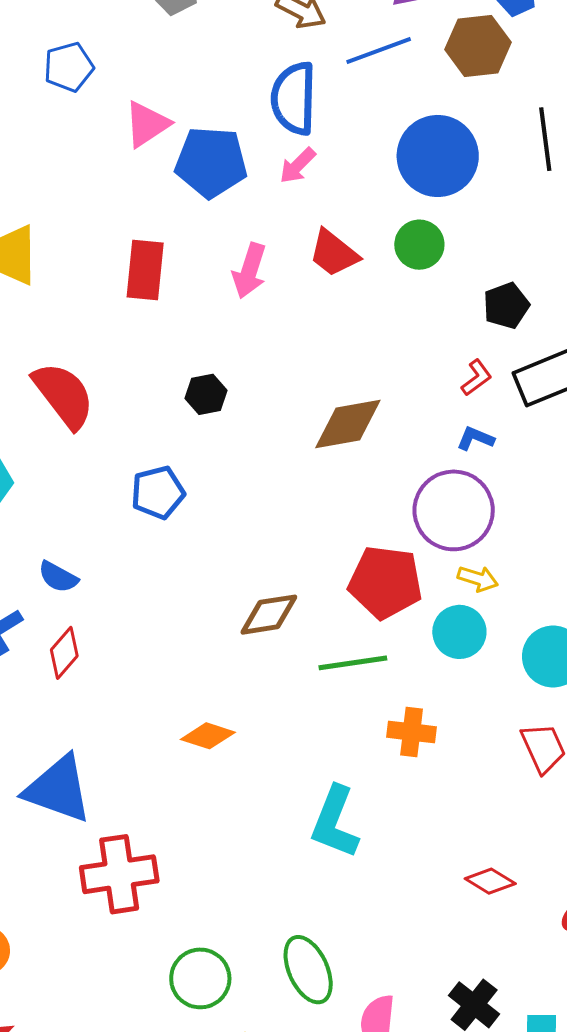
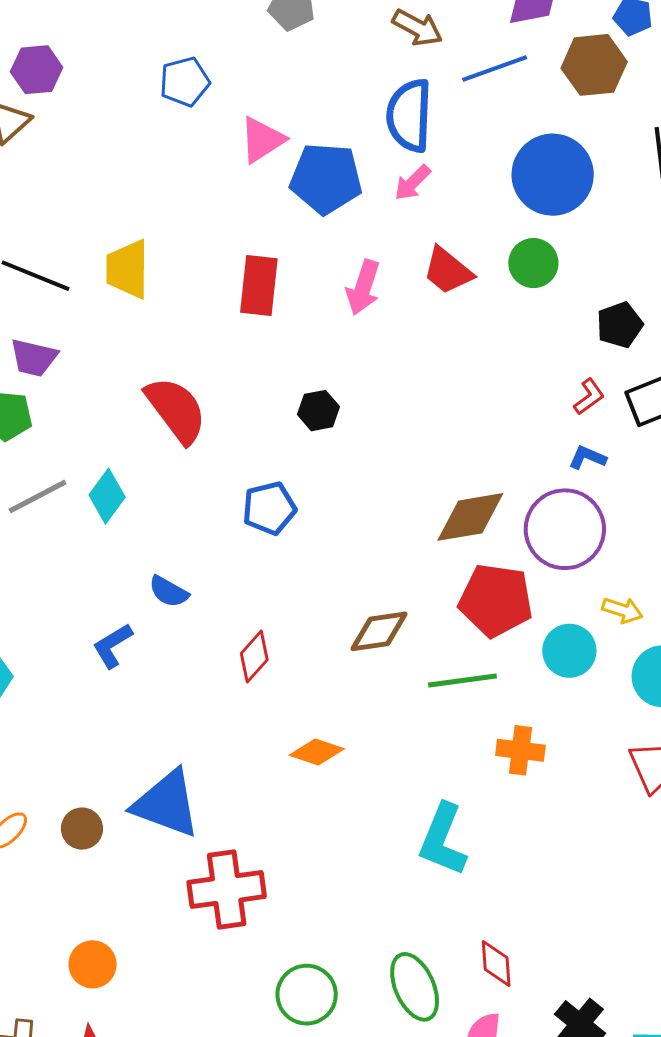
brown diamond: (348, 424) -> (470, 517), moved
yellow arrow: (478, 579) -> (622, 610), moved
red diamond: (64, 653) -> (254, 657), moved
red diamond: (490, 881) -> (496, 964), moved, turned 54

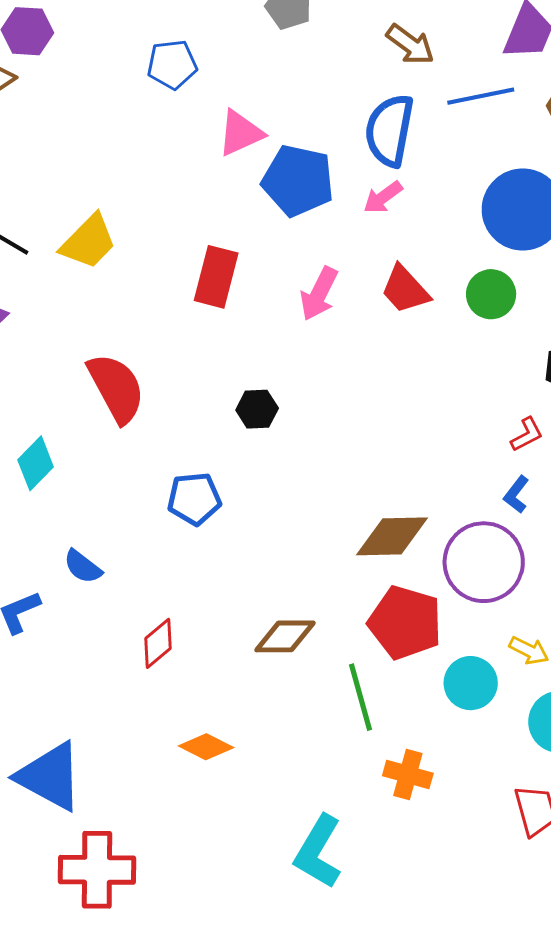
yellow trapezoid: (128, 269) -> (88, 242), turned -144
blue L-shape: (587, 458) -> (516, 494), turned -84
green line: (462, 681) -> (361, 697), turned 74

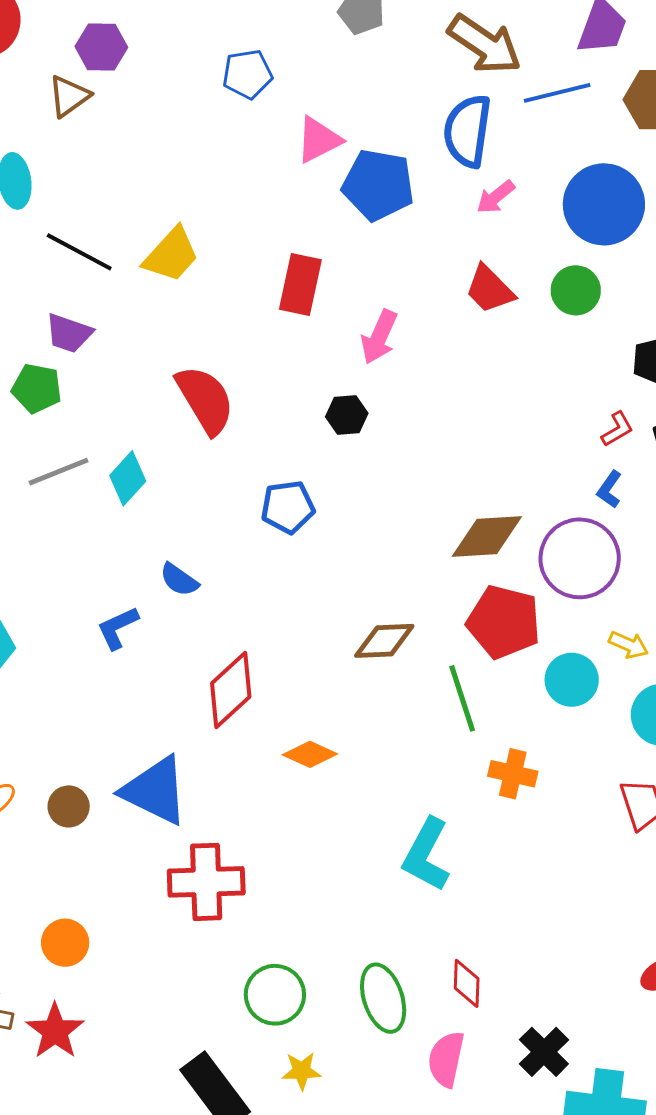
brown arrow: (410, 45) -> (485, 44), size x1.5
pink arrow: (383, 197) -> (496, 197), moved
pink arrow: (319, 294) -> (379, 337), moved
red diamond: (158, 643) -> (231, 690), moved, size x1.5

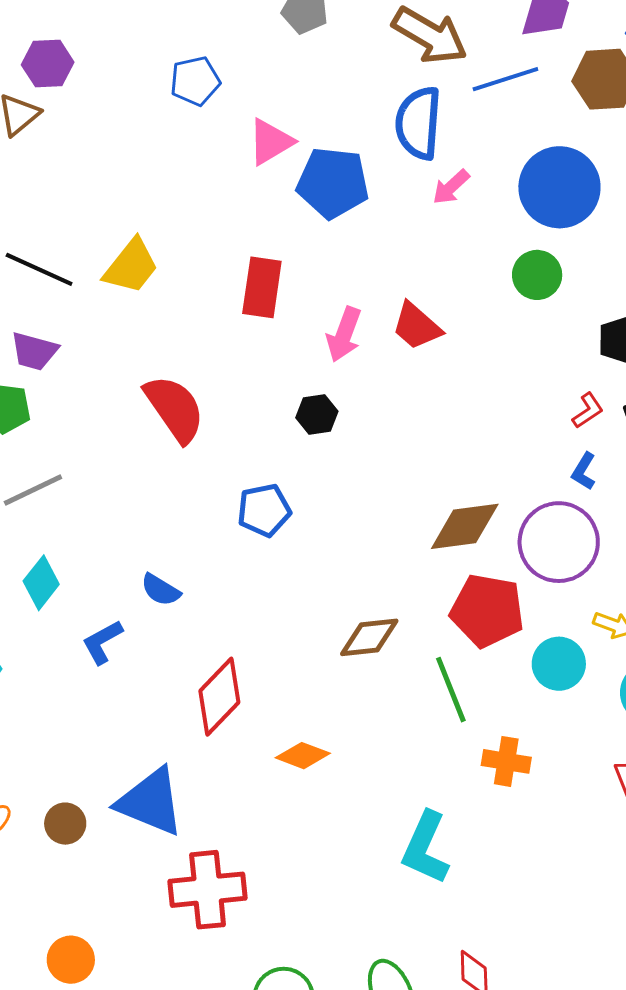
red trapezoid: (490, 289) -> (417, 326), moved
cyan diamond: (128, 478) -> (41, 583), moved

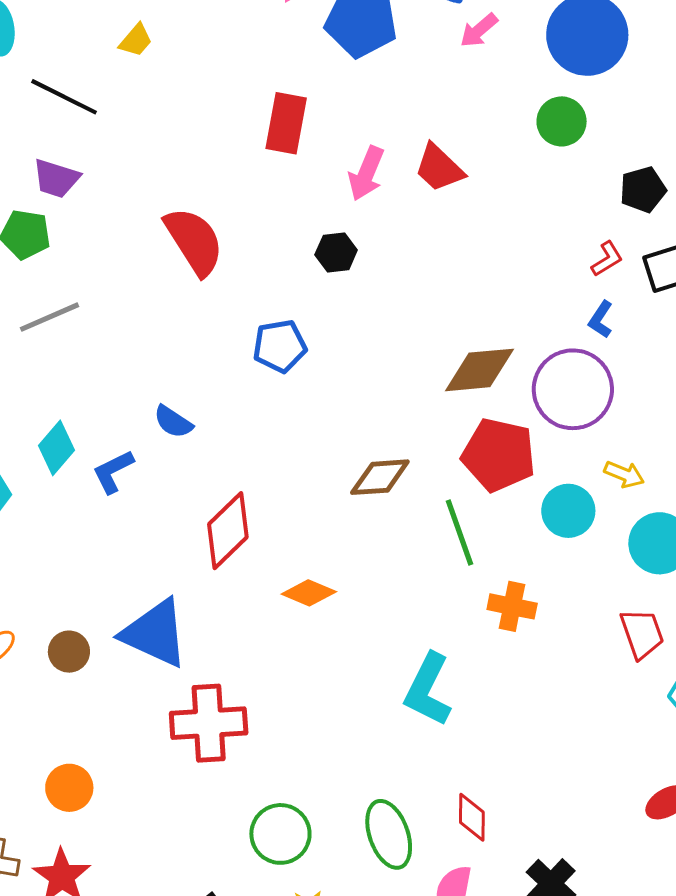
yellow trapezoid: (131, 266) -> (136, 40), moved, size x0.6
cyan diamond: (41, 583) -> (57, 448), moved

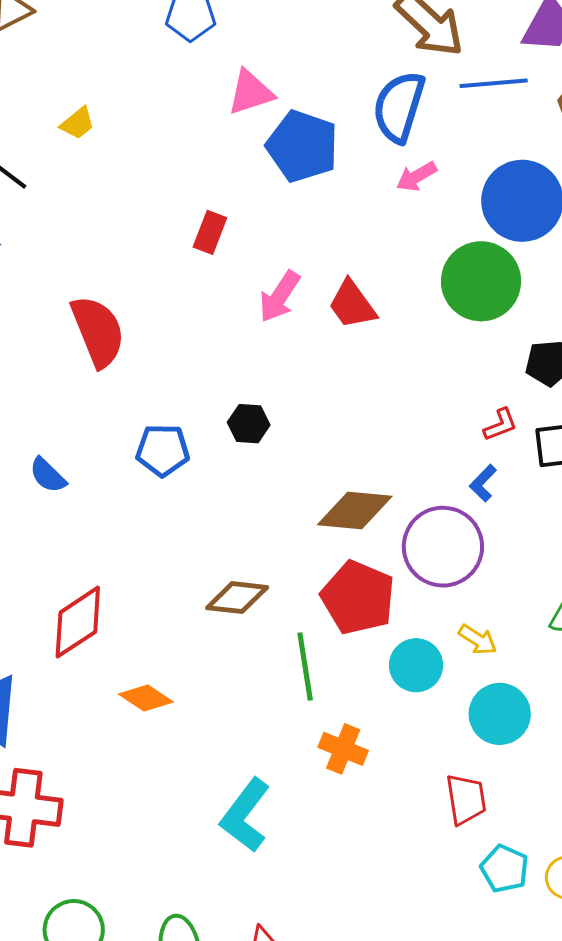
green circle: (562, 121) -> (481, 281), size x1.6
red rectangle: (286, 123) -> (210, 232), size x0.7
black hexagon: (336, 252) -> (249, 424), moved
blue semicircle: (173, 422) -> (48, 475), moved

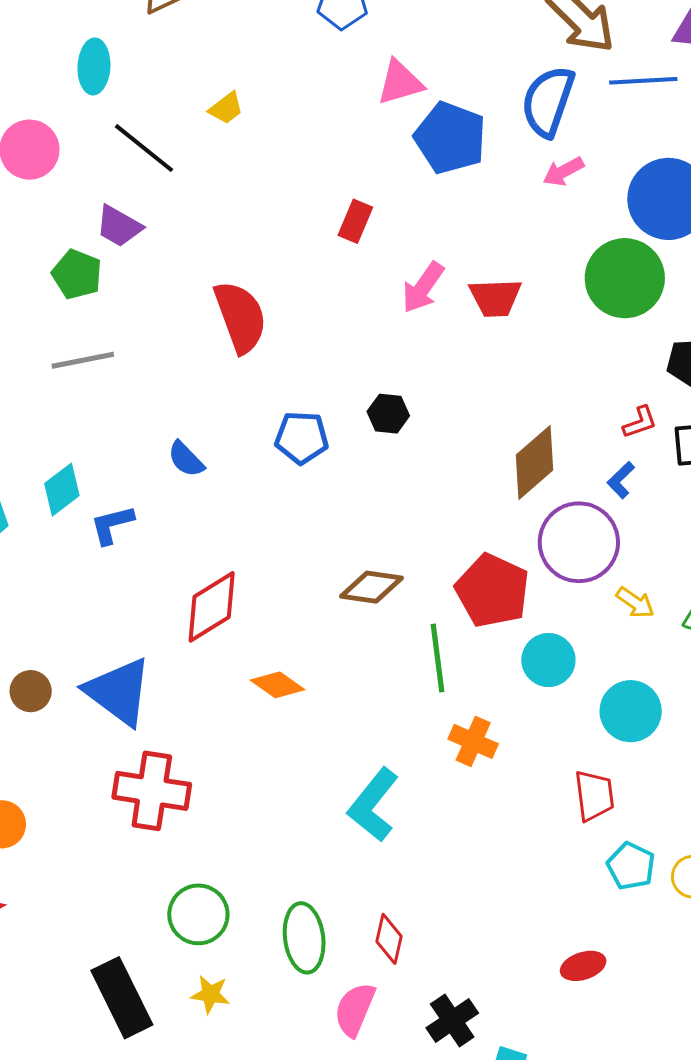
red trapezoid: (352, 305) -> (495, 298), turned -58
brown diamond: (355, 510) -> (535, 463), moved, turned -48
yellow arrow: (478, 640) -> (635, 603), moved

